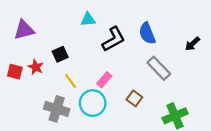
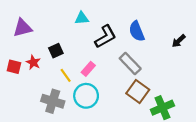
gray rectangle: (159, 68) -> (130, 64), moved
pink rectangle: (104, 80) -> (88, 69), moved
brown square: (134, 98) -> (138, 91), moved, size x1.5

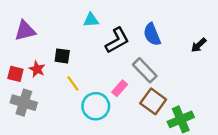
black square: (56, 51) -> (62, 56), turned 32
pink rectangle: (88, 69) -> (120, 88), moved
gray cross: (53, 101) -> (24, 103), moved

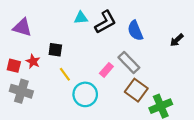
purple triangle: (25, 31) -> (22, 27), turned 30
black L-shape: (117, 40) -> (105, 22), moved
pink rectangle: (120, 88) -> (106, 70), moved

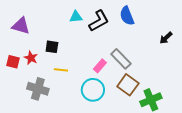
blue semicircle: (135, 31) -> (127, 16), moved
yellow line: (65, 74) -> (61, 70), turned -48
gray cross: (21, 91) -> (38, 89), moved
cyan circle: (85, 94) -> (93, 90), moved

